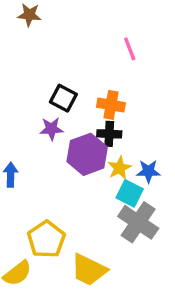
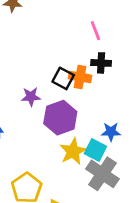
black square: (63, 98) -> (63, 78), moved
black cross: (109, 134) -> (101, 63), moved
yellow star: (119, 168) -> (73, 151), moved, size x1.4

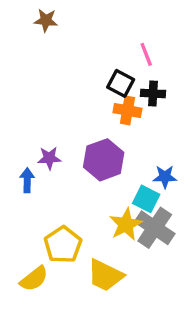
black square: (63, 78) -> (121, 83), moved
purple star: (31, 97) -> (49, 158), moved
yellow star: (73, 151) -> (126, 224), moved

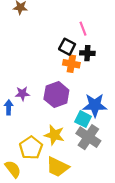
blue star: (165, 177) -> (95, 105), size x1.6
yellow star: (126, 224) -> (54, 135), moved, turned -30
yellow semicircle: (34, 279) -> (13, 169), turned -90

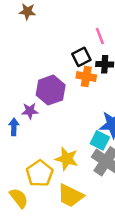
black square: (67, 47) -> (81, 57), turned 35
purple hexagon: (56, 95) -> (51, 90), moved

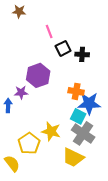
pink line: (100, 36) -> (49, 31), moved
orange cross: (86, 77) -> (76, 91), moved
yellow trapezoid: (70, 196) -> (73, 157), moved

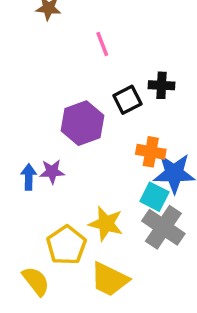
black square: (63, 48) -> (127, 100), moved
purple star: (21, 92) -> (52, 172), moved
yellow trapezoid: (73, 157) -> (109, 279), moved

